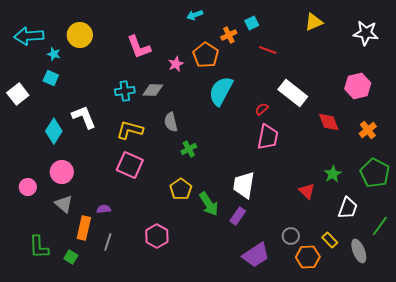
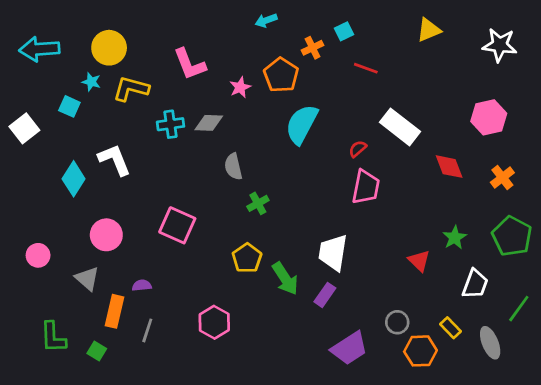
cyan star: (54, 54) -> (91, 82), moved
yellow L-shape: (130, 130) -> (131, 89), moved
pink circle: (62, 172) -> (106, 235), moved

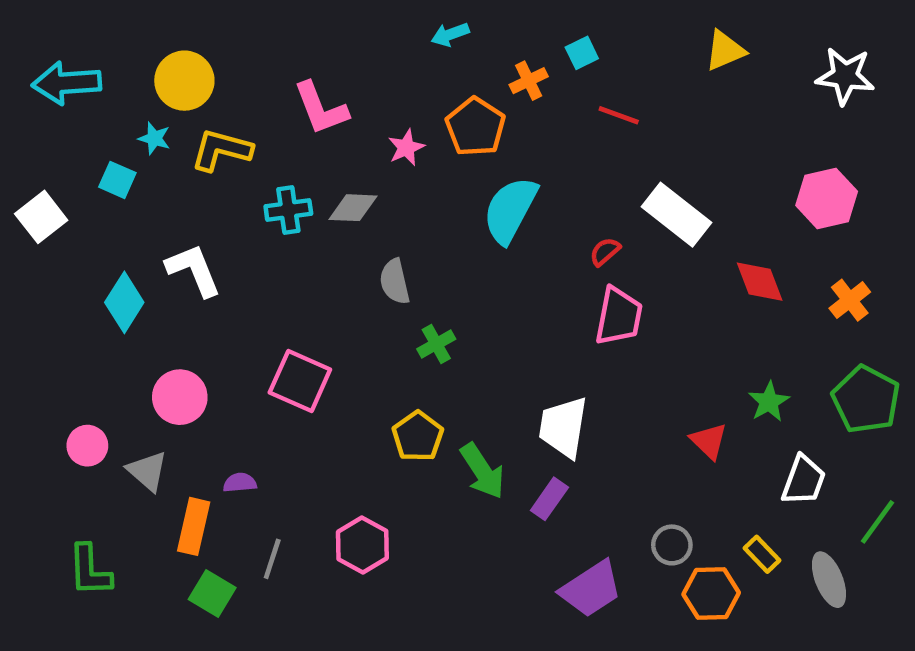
pink circle: (38, 255) -> (87, 446), moved
gray line: (147, 330) -> (272, 559), moved
green square: (97, 351) -> (212, 593), moved, size x1.4

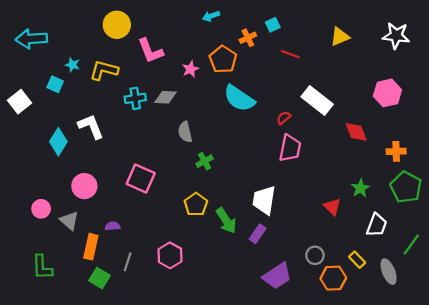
yellow triangle: (725, 51) -> (340, 37), moved
yellow circle: (184, 81) -> (117, 25), moved
cyan semicircle: (510, 210) -> (239, 98), turned -84
orange cross: (850, 300) -> (396, 151), moved, turned 36

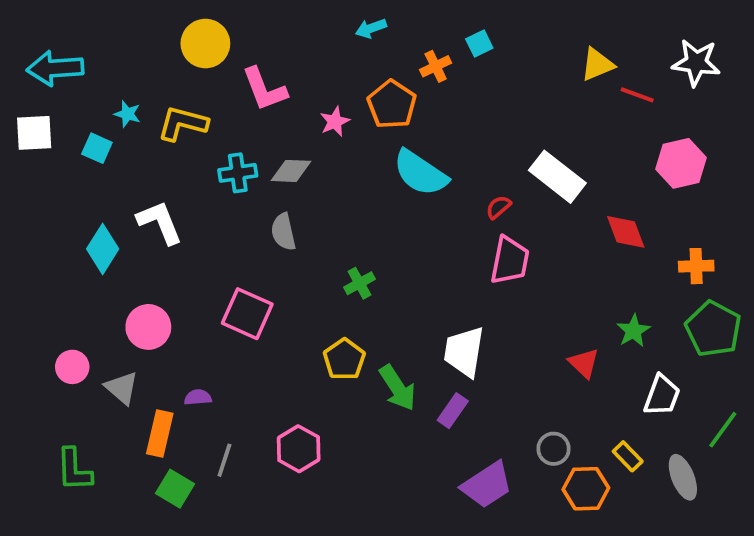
red line: (290, 54) -> (637, 95), moved
white square: (19, 102) -> (34, 133), moved, turned 35
gray semicircle: (185, 132) -> (283, 232), moved

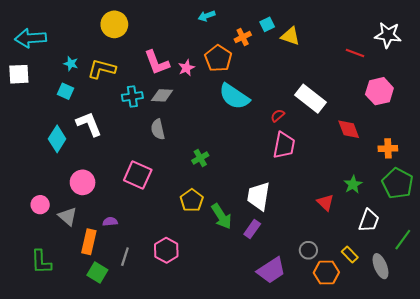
yellow triangle: (597, 64) -> (290, 36), moved, turned 42
pink L-shape: (264, 89) -> (157, 63), moved
cyan square: (97, 148) -> (66, 91), moved

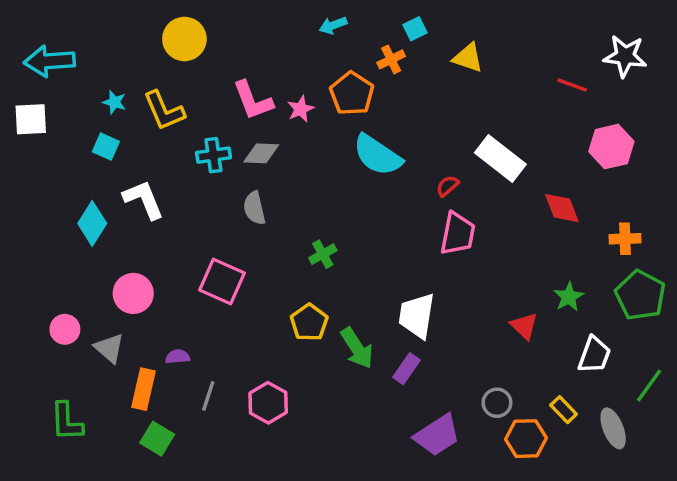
cyan square: (267, 24) -> (415, 29), moved
yellow L-shape: (102, 69) -> (164, 111), turned -128
gray line: (125, 257) -> (208, 396), moved

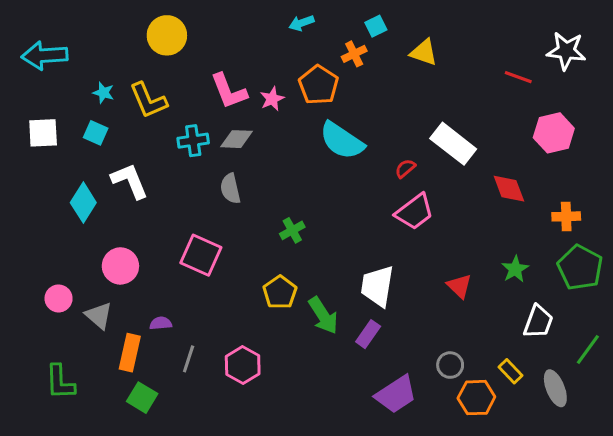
white square: (31, 119) -> (43, 133), moved
pink trapezoid: (458, 234) -> (415, 212), turned 42
red triangle: (524, 326) -> (459, 286), moved

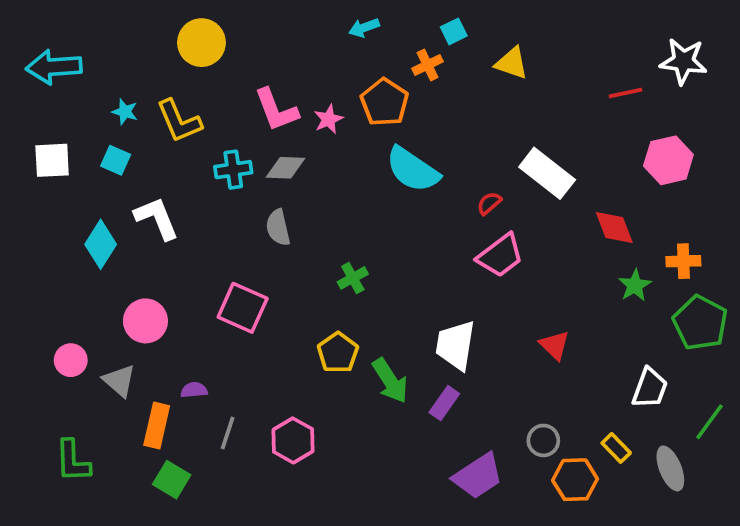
red line: (518, 77) -> (626, 93), turned -32
green star: (515, 269) -> (635, 285), moved

